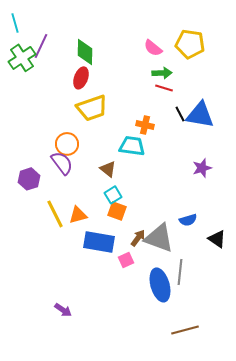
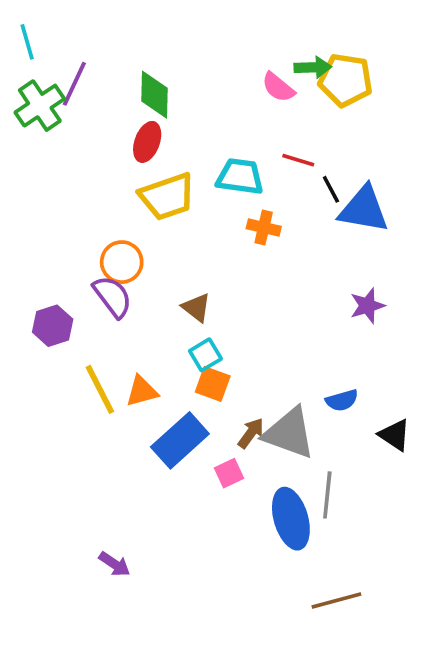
green arrow: (162, 73) -> (313, 67), moved
black line: (180, 114) -> (331, 189), moved
cyan trapezoid: (132, 146) -> (240, 177), moved
blue rectangle: (99, 242) -> (180, 440), turned -52

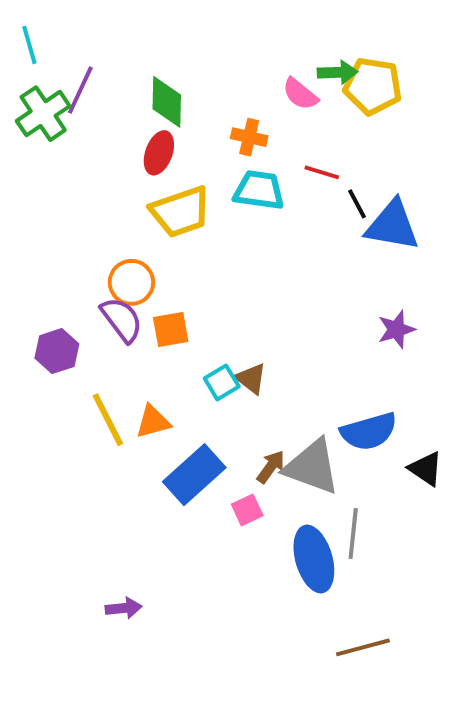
orange cross: (264, 227) -> (249, 137), moved
brown triangle: (196, 308) -> (251, 378), moved
orange square: (213, 384) -> (171, 329), moved, turned -30
blue semicircle: (342, 400) -> (369, 431), size x1.6
purple arrow: (114, 564) -> (124, 608), turned -40

